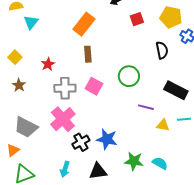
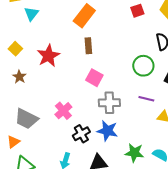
red star: (48, 64) -> (48, 56), size x1.6
green circle: (129, 76) -> (143, 66), moved
gray cross: (65, 88) -> (109, 103), moved
pink cross: (63, 119) -> (63, 111), size x0.7

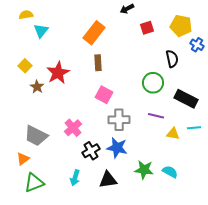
brown star: (19, 77) -> (37, 87), moved

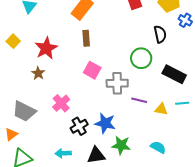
brown star: (37, 87) -> (38, 73), moved
purple line: (156, 116) -> (139, 100), moved
gray cross: (119, 120) -> (117, 83), moved
green star: (144, 170) -> (121, 145), moved
cyan arrow: (75, 178) -> (63, 153), turned 70

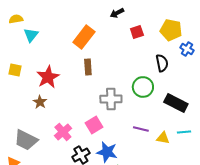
yellow square: (13, 41) -> (15, 70), turned -32
pink square: (92, 70) -> (94, 125), moved, turned 30
gray cross: (117, 83) -> (111, 99), moved

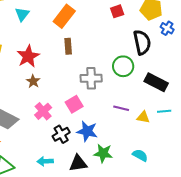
cyan triangle: (31, 35) -> (22, 14), moved
black semicircle: (162, 63) -> (142, 42), size x1.4
brown star: (40, 102) -> (33, 81), moved

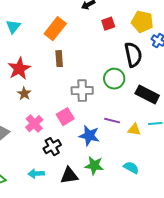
blue star: (87, 131) -> (89, 136), moved

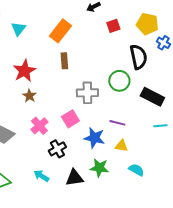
yellow triangle: (134, 130) -> (121, 146), moved
cyan arrow: (36, 174) -> (41, 176), turned 35

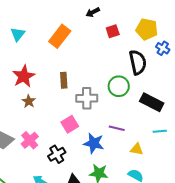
brown rectangle: (64, 61) -> (64, 80), moved
pink cross: (39, 126) -> (30, 140), moved
yellow triangle: (121, 146) -> (137, 149), moved

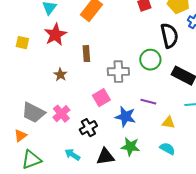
red star: (24, 76) -> (55, 35), moved
brown rectangle: (64, 80) -> (86, 54), moved

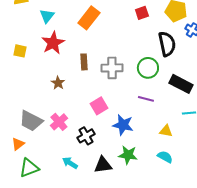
gray cross: (118, 72) -> (112, 68), moved
purple line: (148, 102) -> (146, 99), moved

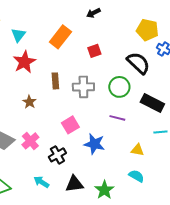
red square: (142, 13) -> (94, 51), moved
black semicircle: (167, 44) -> (138, 63), turned -35
green star: (128, 155) -> (104, 190), moved, turned 30

